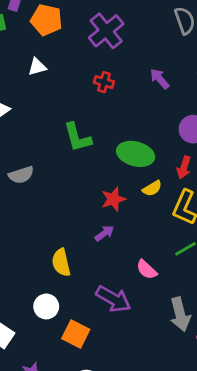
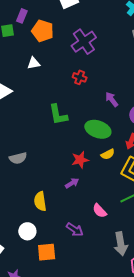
purple arrow: (160, 79) -> (112, 99), moved
gray semicircle: (21, 175) -> (18, 158), moved
purple arrow: (113, 299) -> (75, 230), size x0.7
orange square: (76, 334) -> (47, 252), turned -36

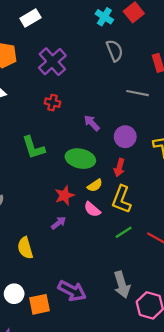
pink semicircle: (100, 211) -> (92, 209), moved
purple arrow: (75, 230) -> (72, 291), moved, size x1.4
white circle: (27, 231) -> (14, 294), moved

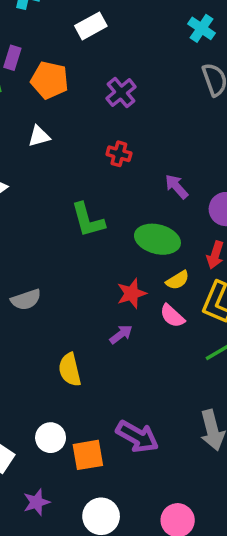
purple cross: (52, 62) -> (121, 93), size x0.7

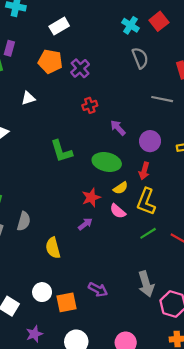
orange pentagon: (50, 80) -> (50, 61), moved
red cross: (119, 154) -> (90, 105), moved, turned -32
gray semicircle: (26, 300) -> (24, 221), moved, turned -54
purple arrow: (137, 437) -> (98, 290), size x0.7

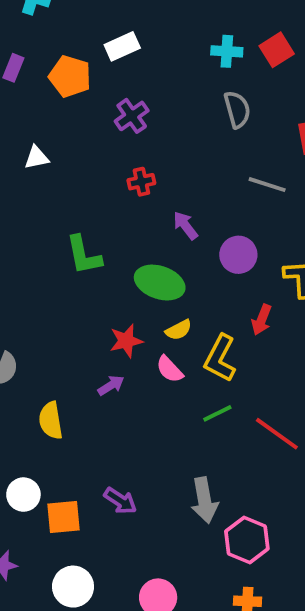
cyan cross: (131, 25) -> (227, 51), turned -35
white rectangle: (59, 26) -> (122, 46), moved
orange pentagon: (50, 61) -> (70, 76), moved
red arrow: (144, 171) -> (262, 320), moved

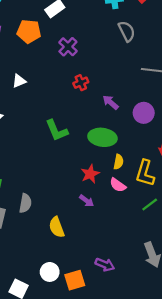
yellow semicircle: (179, 330) -> (118, 162), turned -40
purple arrow: (111, 385) -> (87, 201), turned 80

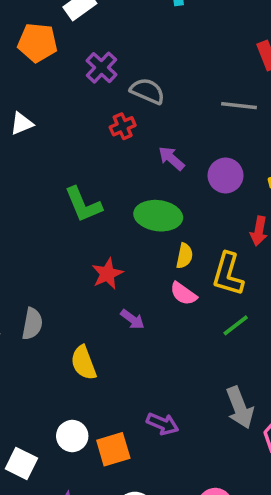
gray semicircle: (127, 31) -> (147, 91), moved, turned -40
red star: (90, 174) -> (107, 274), moved

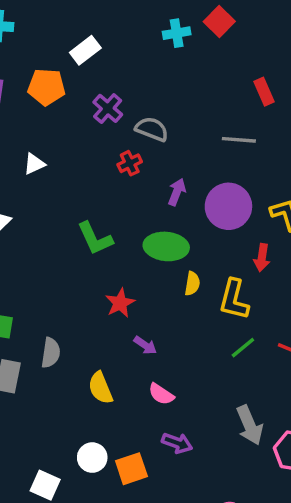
purple arrow: (171, 158) -> (177, 192), turned 72
purple circle: (226, 175) -> (228, 206), size x1.4
pink semicircle: (183, 294) -> (161, 394), moved

